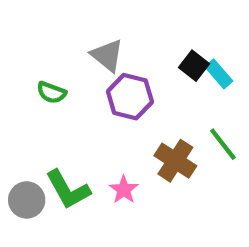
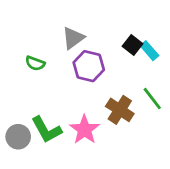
gray triangle: (107, 55) -> (73, 38), turned 45
pink star: (124, 190) -> (84, 130), size x1.5

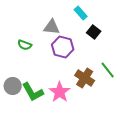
gray triangle: (73, 38) -> (52, 27), turned 42
cyan rectangle: (149, 51) -> (81, 13), moved
gray circle: (18, 137) -> (13, 86), moved

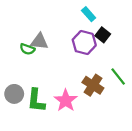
gray triangle: (52, 27) -> (39, 41), moved
purple hexagon: (63, 47) -> (84, 43), moved
green L-shape: (33, 92) -> (36, 100), turned 35

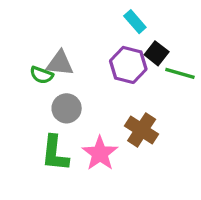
green line: (118, 76) -> (180, 73), moved, turned -36
gray circle: (14, 94) -> (67, 108), moved

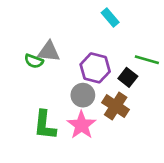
black square: (157, 53) -> (128, 77), moved
purple hexagon: (128, 65) -> (95, 68), moved
gray circle: (67, 108) -> (83, 95), moved

